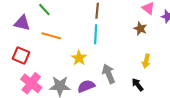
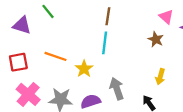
orange line: (51, 36) -> (56, 56), moved
red square: (21, 56) -> (18, 62), turned -36

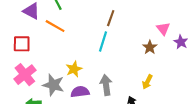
orange line: (56, 56) -> (55, 26), moved
yellow star: (84, 69) -> (74, 69), moved

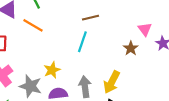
brown line: (111, 18) -> (91, 18), turned 56
yellow arrow: (147, 82) -> (112, 82), moved, size x1.5

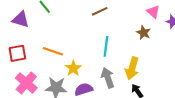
orange line: (33, 25) -> (53, 51), moved
cyan line: (82, 42) -> (106, 46), moved

